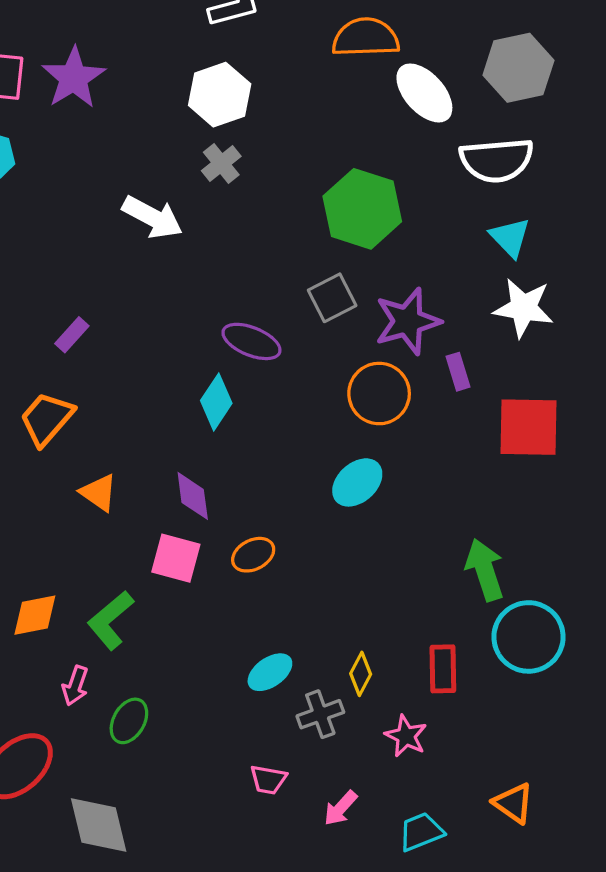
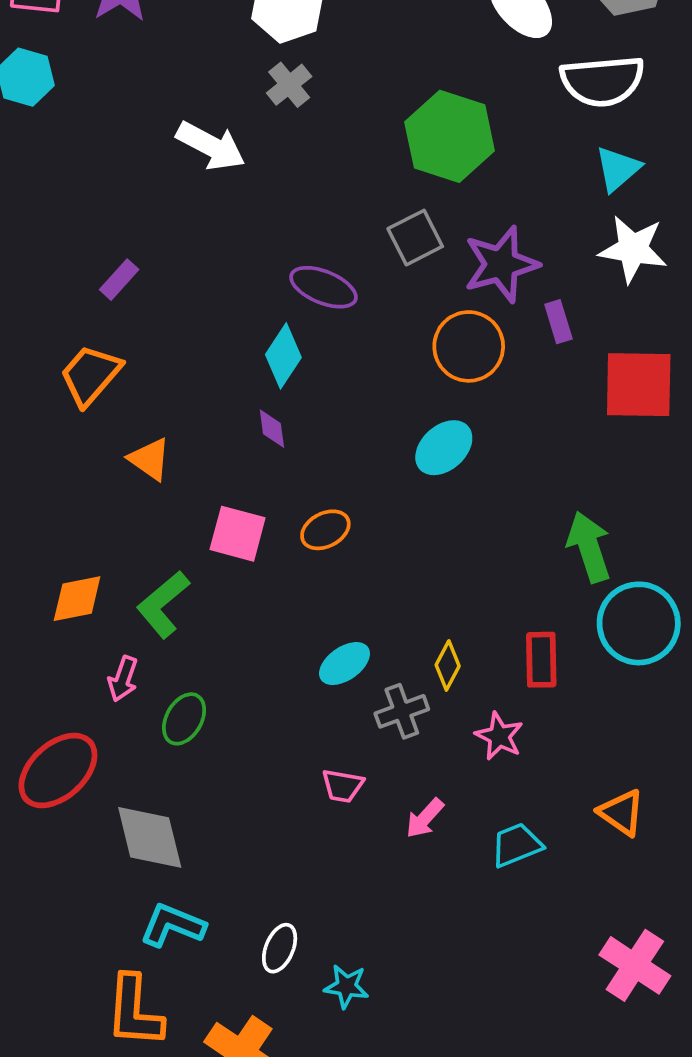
cyan triangle: (510, 237) -> (618, 169), turned 33
purple diamond: (193, 496) -> (272, 429), moved, size x0.7

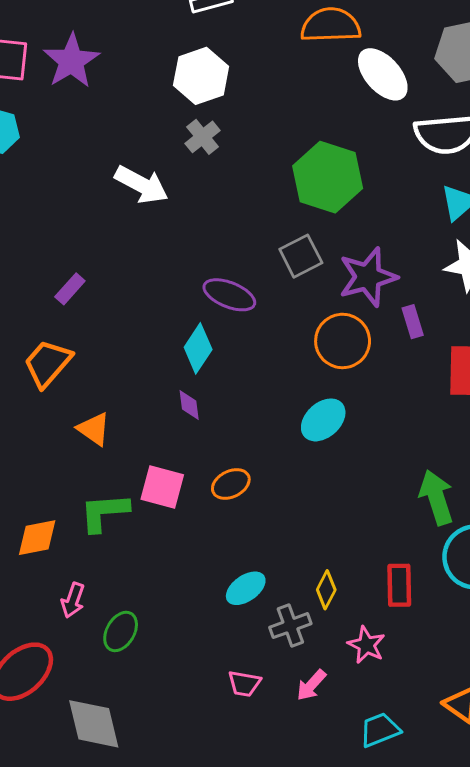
green L-shape: (163, 604) -> (104, 512), moved, turned 36
pink arrow: (425, 818) -> (311, 685), moved

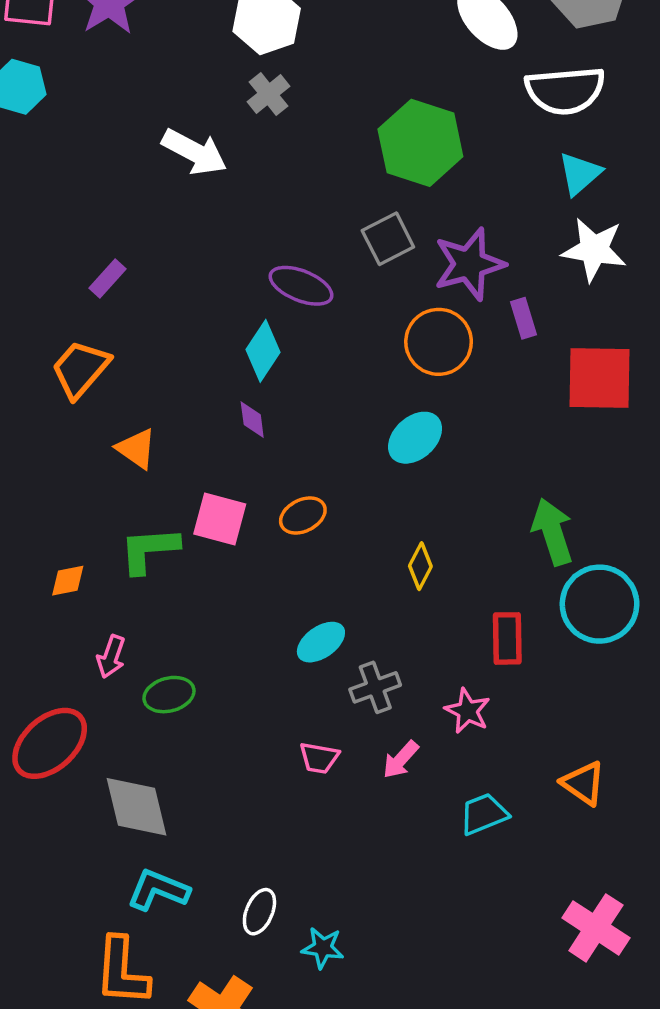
orange diamond: (37, 538) -> (68, 581), size x0.7
yellow diamond: (326, 590) -> (420, 566), moved
green ellipse: (121, 631) -> (169, 695), turned 45

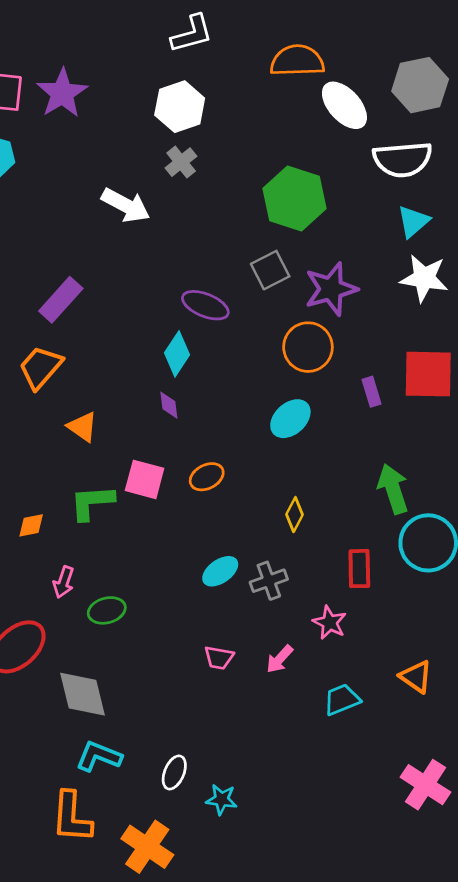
purple rectangle: (108, 279) -> (61, 300), size x1.6
purple rectangle: (524, 318) -> (371, 392), moved
gray cross: (375, 687) -> (269, 581), moved

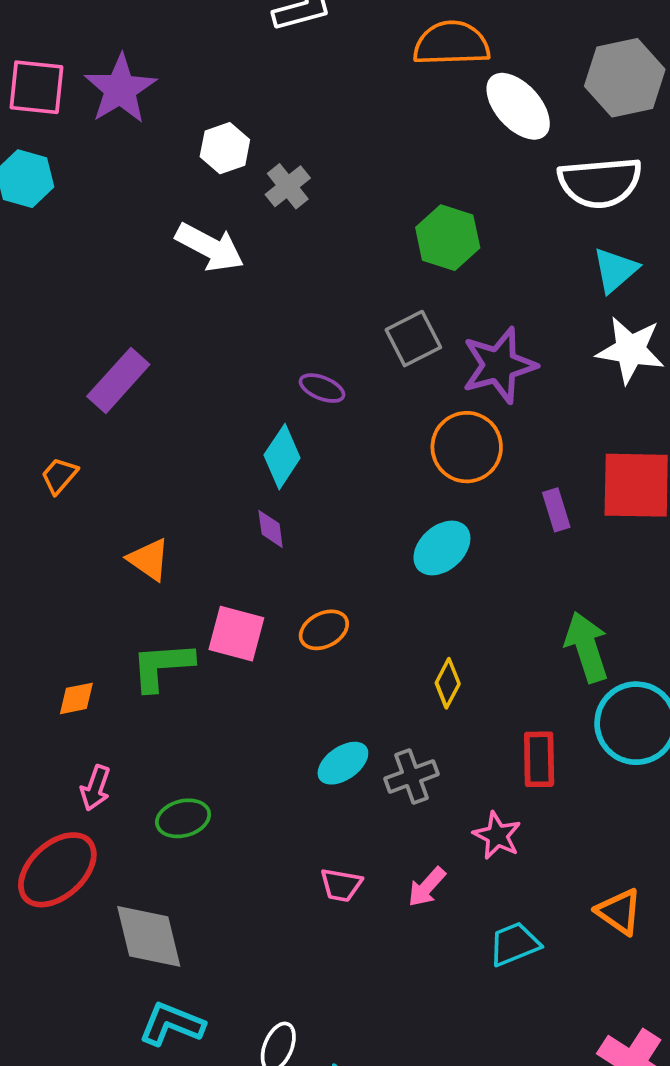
white hexagon: (180, 107) -> (225, 148), moved, size x0.7
green hexagon: (294, 199) -> (448, 238), size x0.7
purple ellipse: (205, 305) -> (322, 388), size x0.7
orange trapezoid: (41, 367) -> (59, 476), moved, size x0.6
pink arrow: (64, 582) -> (95, 788), moved

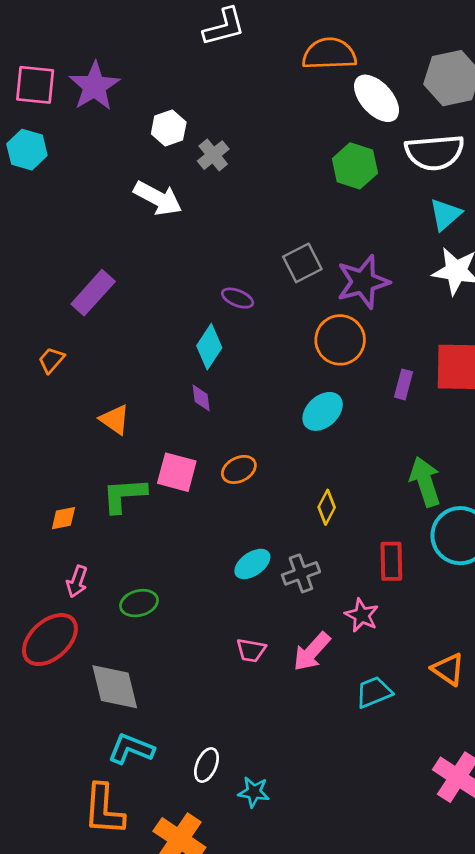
green hexagon: (448, 238) -> (355, 166), moved
purple rectangle: (556, 510) -> (404, 384), turned 32
pink arrow: (427, 887) -> (312, 652), size x1.4

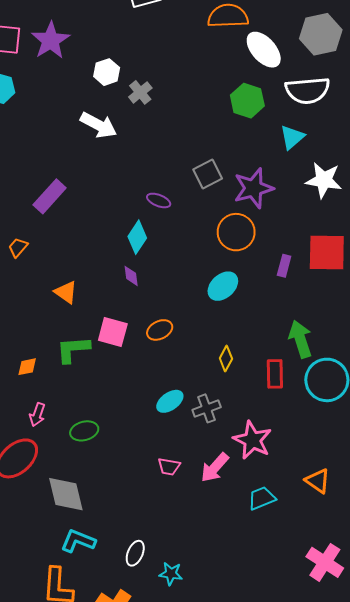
cyan triangle: (445, 214) -> (292, 137), moved
red rectangle: (391, 561) -> (275, 374), moved
pink star: (362, 615) -> (252, 440), size x1.5

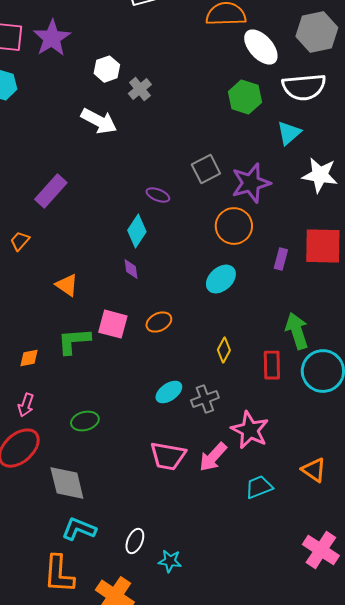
pink arrow: (37, 415) -> (26, 405), moved
pink trapezoid: (169, 467) -> (168, 456), size x1.6

